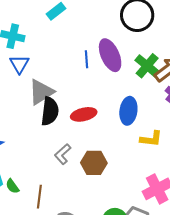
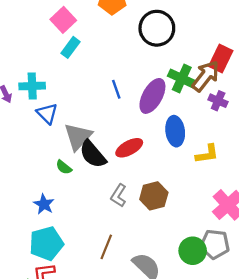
purple ellipse: (110, 55) -> (152, 96), moved, turned 68
black semicircle: (50, 111) -> (93, 154), turned 148
green semicircle: (12, 186) -> (64, 167), moved
brown line: (39, 197) -> (106, 247), turned 30

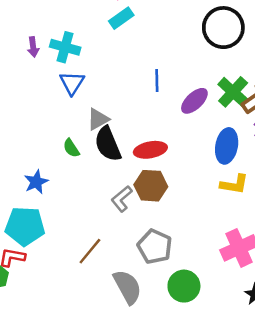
purple ellipse: (152, 96) -> (194, 101), size x0.7
blue ellipse: (175, 131) -> (227, 146), moved
gray triangle: (78, 137) -> (98, 119), size x0.7
brown hexagon: (154, 196) -> (151, 186), moved
gray pentagon: (215, 244) -> (155, 247), moved

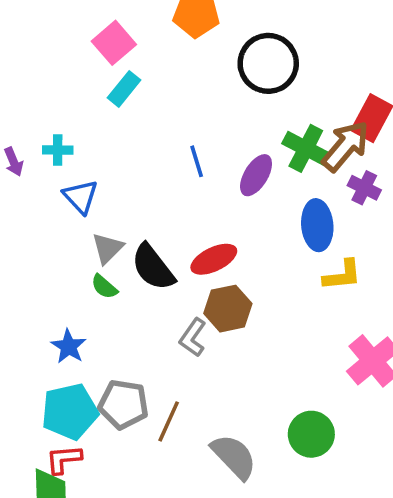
cyan cross: (65, 47) -> (58, 150), size x0.7
gray triangle: (98, 119) -> (108, 248), moved
gray pentagon: (155, 247) -> (123, 404), moved

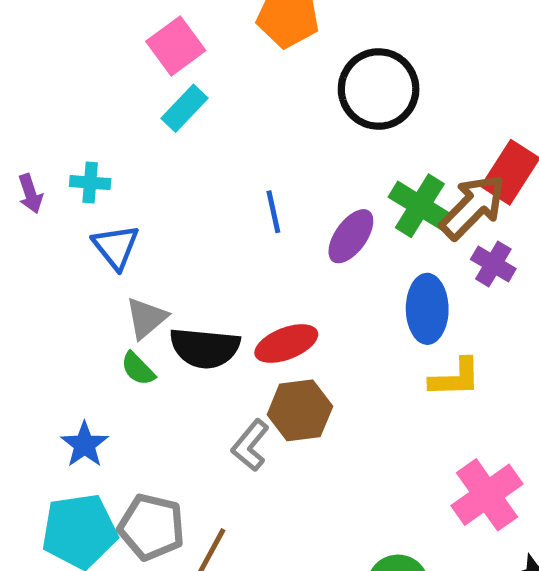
black semicircle: (153, 267) -> (205, 348), turned -51

